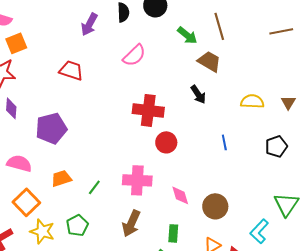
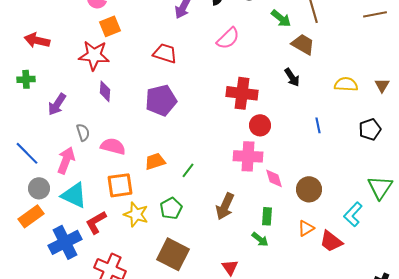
purple pentagon: (51, 128) -> (161, 100), moved
pink cross: (137, 180) -> (248, 156), moved
orange square: (26, 202) -> (120, 185), turned 36

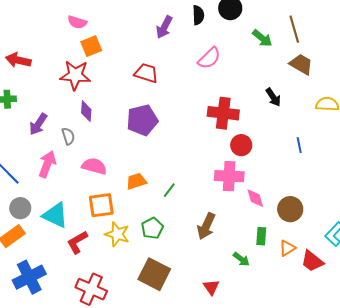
brown trapezoid: (303, 44) -> (301, 64), moved
gray semicircle: (83, 132) -> (68, 136), moved
pink arrow: (66, 160) -> (47, 164), moved
green rectangle: (267, 216) -> (261, 236), moved
blue cross: (65, 242) -> (29, 277), moved

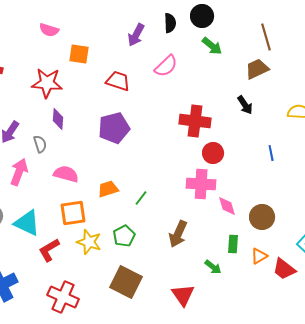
green arrow: (262, 38) -> (212, 46), moved
orange square: (91, 46) -> (79, 54), moved, turned 30
pink semicircle: (209, 58) -> (166, 66), moved
brown trapezoid: (301, 64) -> (257, 69), moved, turned -55
red triangle: (211, 287) -> (183, 295), size x1.4

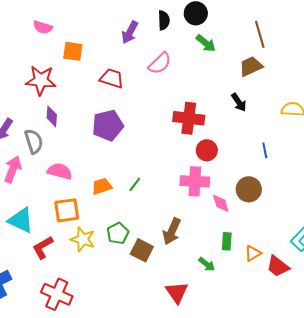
gray semicircle: (40, 144) -> (34, 141), size x1.4
green line: (141, 198) -> (135, 184), moved
brown circle: (262, 217) -> (249, 189), moved
brown square: (126, 282) -> (142, 250), moved, size x0.7

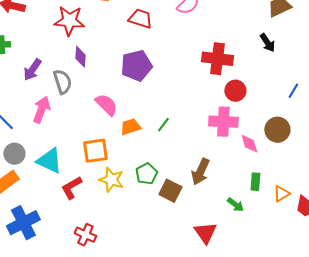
blue line: (265, 150) -> (293, 91), turned 42
pink semicircle: (60, 171) -> (106, 105), moved, turned 30
red cross: (57, 294) -> (85, 235), size x0.7

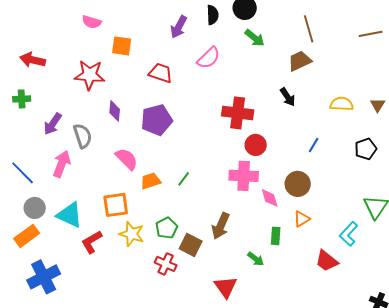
purple diamond: (80, 57) -> (115, 111), moved
orange triangle: (281, 194) -> (302, 219), moved
red cross: (85, 235) -> (166, 264), moved

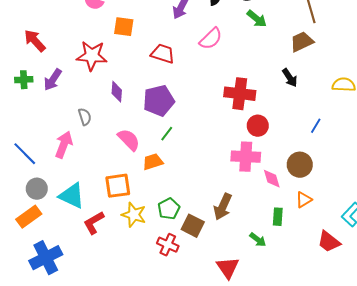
red arrow: (33, 60) -> (35, 41), turned 35
purple arrow: (53, 124) -> (53, 80), moved
gray semicircle: (83, 136) -> (85, 117), size x0.7
green line: (184, 179) -> (167, 134), moved

